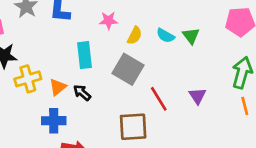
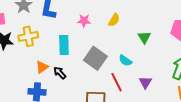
yellow semicircle: (135, 36) -> (114, 20), moved
cyan semicircle: (165, 36) -> (125, 61), moved
yellow cross: (28, 79) -> (28, 36), moved

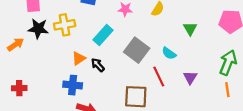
cyan rectangle: (64, 45) -> (103, 35), turned 42

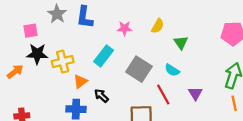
yellow cross: (65, 25) -> (63, 62), moved
green triangle: (190, 29) -> (181, 43), moved
black arrow: (98, 65) -> (101, 96), moved

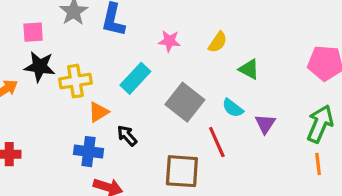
green triangle: (181, 43) -> (249, 69), turned -32
purple triangle: (195, 93) -> (265, 124), moved

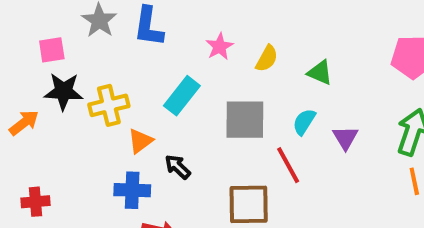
pink star: (169, 41) -> (219, 47), turned -30
yellow semicircle: (218, 42) -> (267, 59), moved
gray square: (185, 102) -> (245, 120), turned -33
cyan semicircle: (233, 108) -> (304, 122), turned 90

